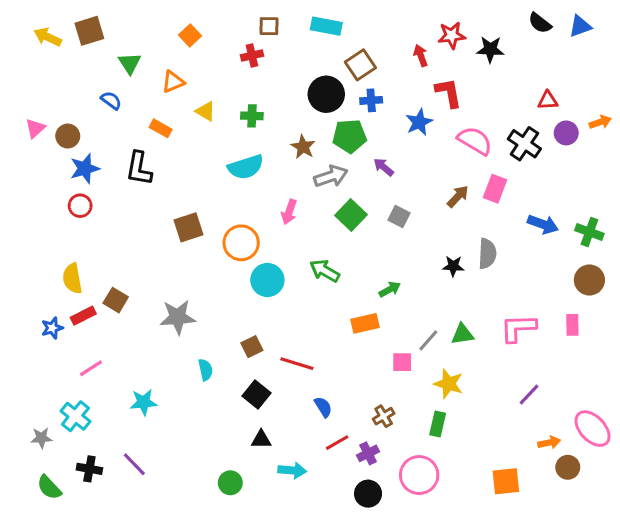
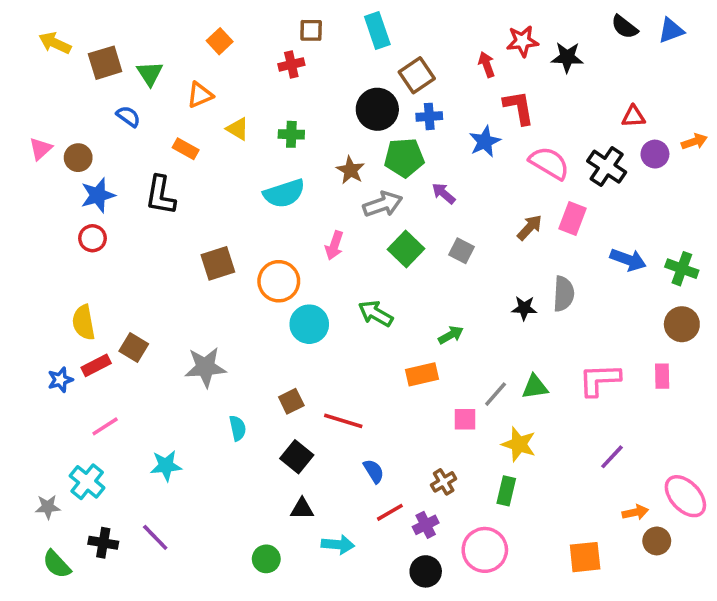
cyan rectangle: (326, 26) -> (377, 30), turned 60
brown square: (89, 31) -> (105, 63), moved

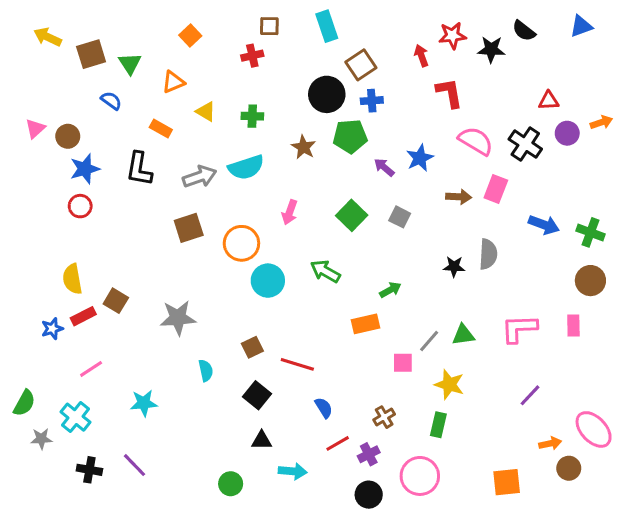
black semicircle: (625, 27) -> (524, 31), moved
blue star: (485, 142) -> (420, 158), moved
gray arrow: (383, 204) -> (200, 177), moved
brown arrow: (530, 227) -> (459, 197), turned 50
green semicircle: (57, 564) -> (24, 403), moved, turned -108

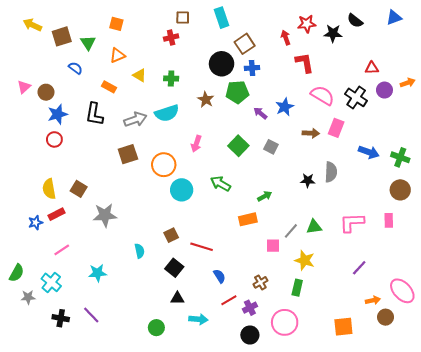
orange square: (190, 35) -> (116, 24), moved, turned -32
brown square: (116, 301) -> (79, 189), moved
gray star: (178, 318) -> (105, 215), moved

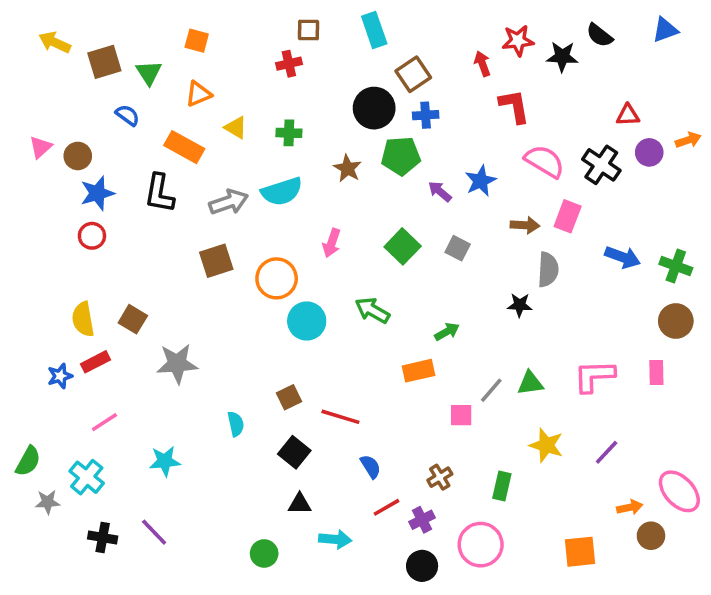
orange rectangle: (109, 87) -> (184, 147), size x1.5
gray semicircle: (331, 172) -> (548, 270), moved
yellow star: (305, 260) -> (546, 445), moved

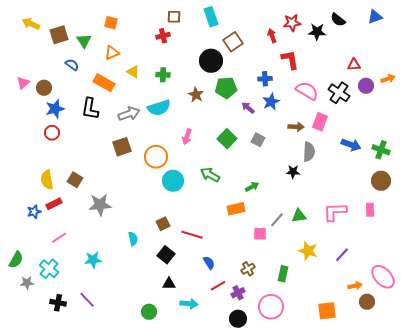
blue cross: (426, 115) -> (265, 79), moved

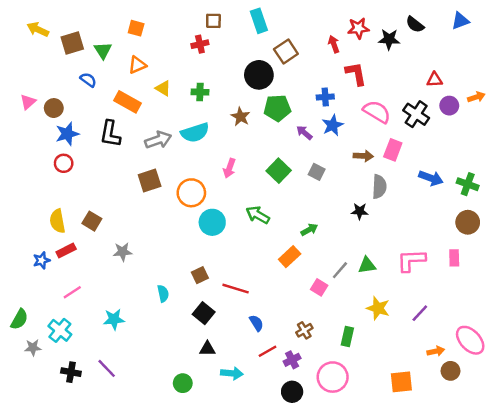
gray star: (100, 205) -> (123, 252), size x0.7
orange rectangle: (236, 209) -> (290, 257), turned -30
pink square: (260, 234) -> (319, 287), turned 32

